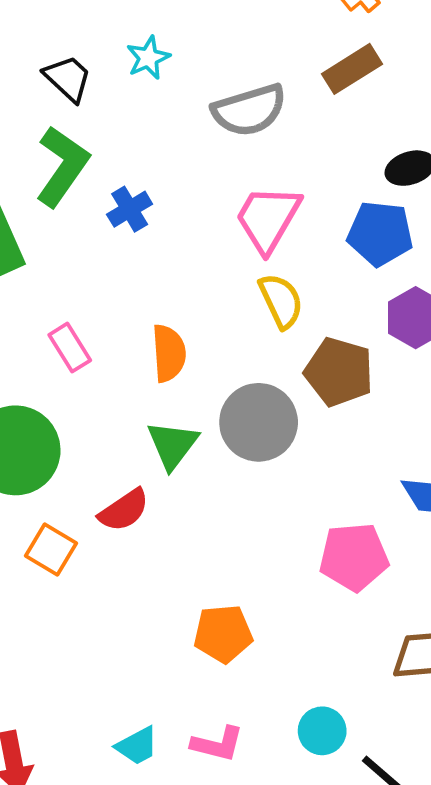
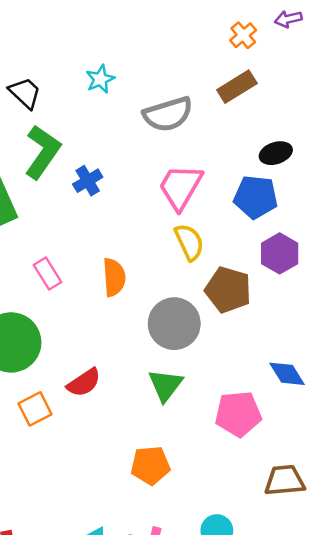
black trapezoid: (68, 78) -> (25, 93), moved
green triangle: (173, 445) -> (165, 385), moved
orange square: (51, 549) -> (35, 409), turned 32

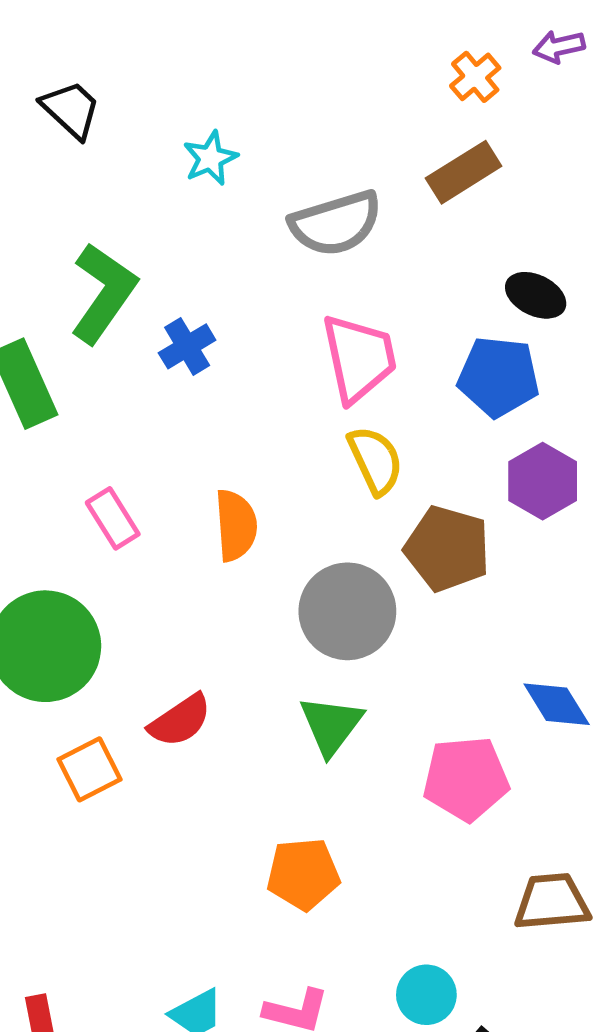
black trapezoid: (25, 93) -> (71, 109), moved
black ellipse: (276, 153) -> (536, 295), turned 44
pink trapezoid: (180, 187) -> (359, 358), turned 138

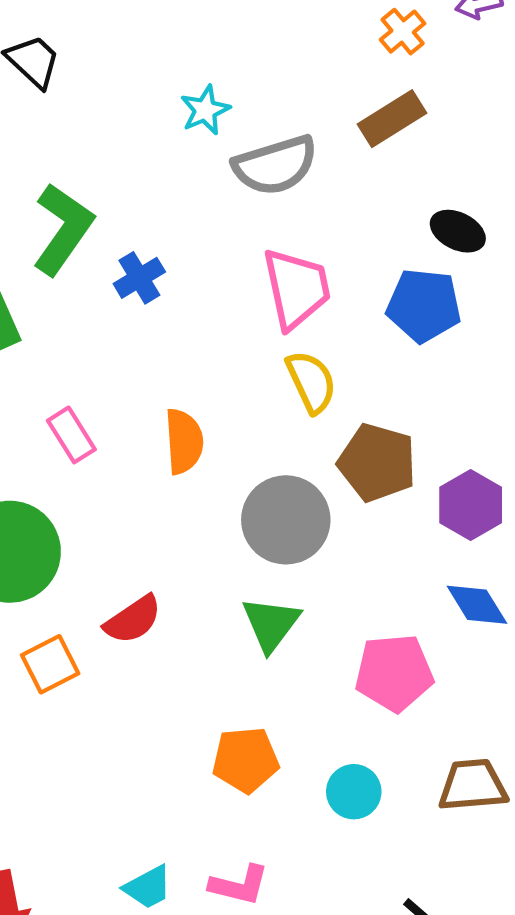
cyan star: (210, 158) -> (205, 110), moved
purple hexagon: (543, 481) -> (471, 505), moved
cyan circle: (426, 995) -> (354, 792), moved

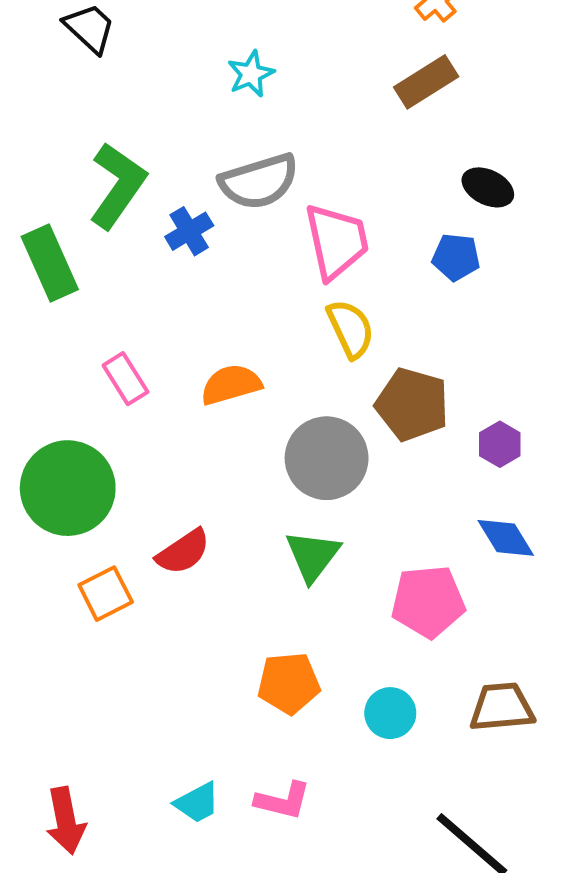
gray semicircle: (275, 165) -> (259, 181), moved
blue pentagon: (424, 305) -> (456, 257), size x0.7
orange semicircle: (184, 441) -> (231, 385), turned -102
purple hexagon: (471, 505) -> (500, 444), size x0.7

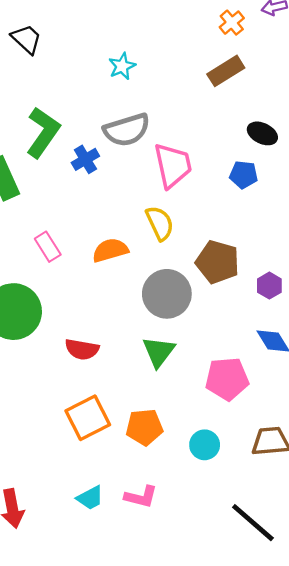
yellow semicircle: (350, 329) -> (160, 223), moved
red semicircle: (183, 552) -> (82, 349), turned 44
orange square: (106, 594) -> (88, 418), moved, size x1.4

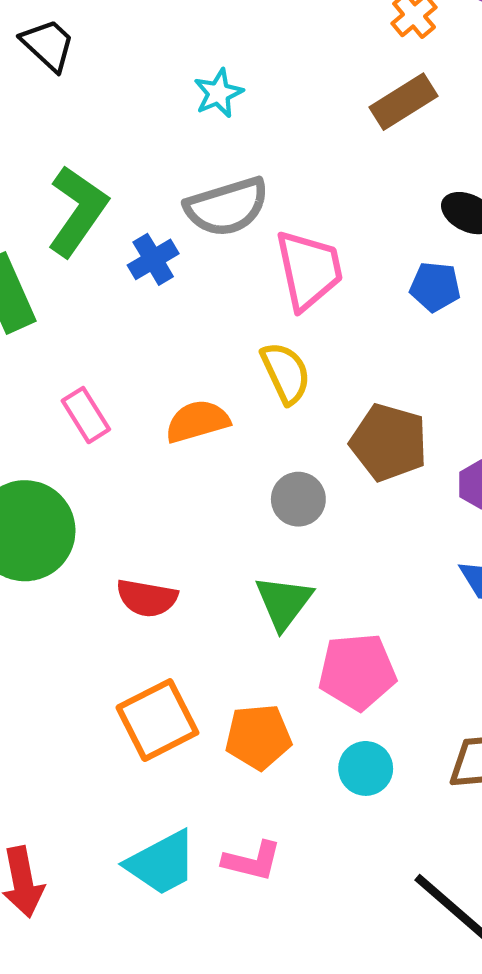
gray circle: (167, 294) -> (298, 499), size x0.6
pink pentagon: (227, 379) -> (357, 672), moved
cyan trapezoid: (90, 498) -> (162, 863), size x1.5

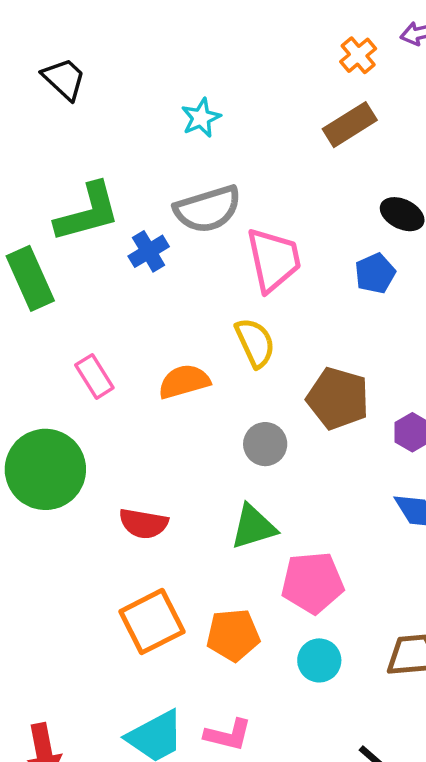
green L-shape: (77, 211) -> (88, 212), turned 40
blue pentagon: (435, 287) -> (375, 273), turned -30
green triangle: (284, 602) -> (253, 527), turned 36

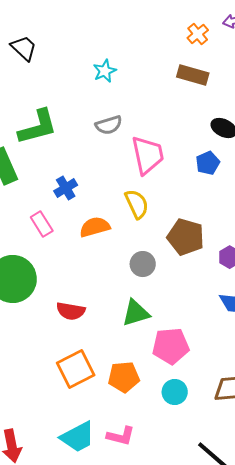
brown rectangle: (350, 125) -> (193, 75), turned 48
gray semicircle: (208, 209) -> (109, 125), size x0.7
blue cross: (149, 251) -> (66, 188), moved

